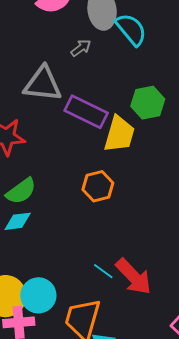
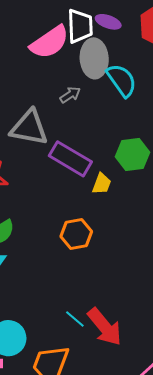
yellow trapezoid: (119, 134) -> (102, 184), size x0.6

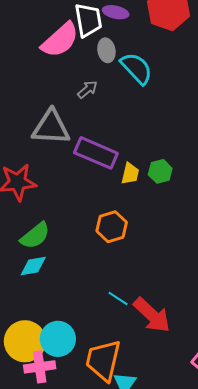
gray ellipse: (94, 58) -> (106, 50), size x0.6
green hexagon: (132, 155) -> (160, 171), moved, size x0.7
cyan line: (75, 319) -> (118, 298), moved

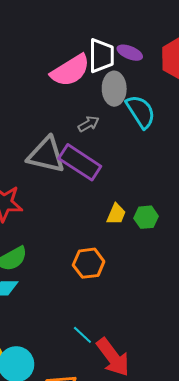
gray ellipse: (106, 50) -> (114, 89), size x1.4
purple rectangle: (96, 153) -> (80, 162), moved

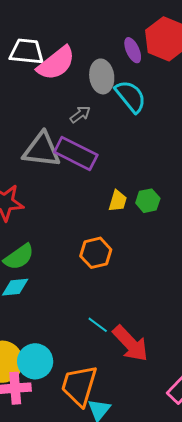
purple ellipse: (130, 53) -> (133, 50), moved, turned 50
white trapezoid: (101, 56) -> (27, 51), moved, turned -78

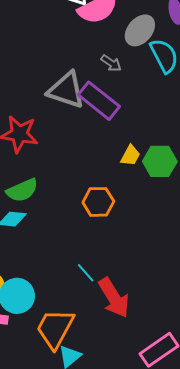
gray ellipse: (102, 76) -> (140, 30), turned 36
gray arrow: (80, 114) -> (111, 63), turned 60
green hexagon: (148, 201) -> (160, 161), size x1.4

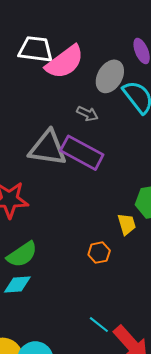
yellow trapezoid: (130, 156) -> (127, 224), moved, turned -35
orange hexagon: (98, 202) -> (99, 253), size x0.7

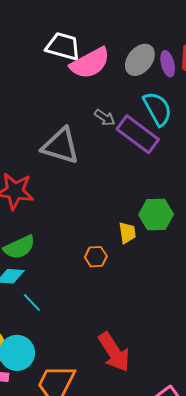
gray ellipse: (110, 76) -> (140, 60), moved
purple rectangle: (82, 153) -> (138, 134), moved
cyan line: (99, 325) -> (32, 302), moved

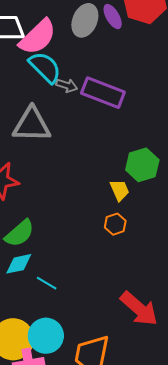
cyan semicircle: (157, 109) -> (45, 67), moved
orange hexagon: (96, 257) -> (115, 224), moved

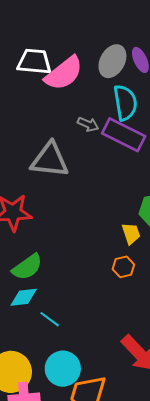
cyan semicircle: (45, 67) -> (125, 103), moved, turned 30
cyan circle: (46, 336) -> (63, 369), moved

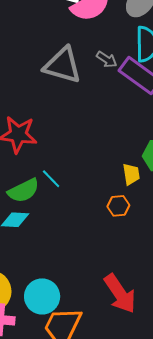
gray triangle: (50, 160) -> (63, 65), moved
cyan line: (50, 319) -> (51, 179), moved

